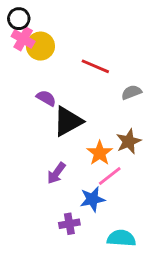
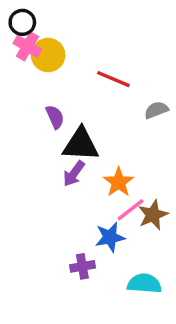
purple semicircle: (46, 98) -> (55, 117), turned 36
black triangle: (68, 121) -> (81, 144), turned 32
brown star: (129, 141) -> (153, 215), moved
purple arrow: (56, 173) -> (74, 174), moved

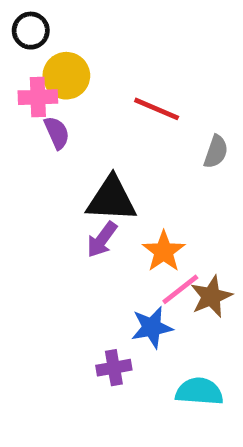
pink cross: (27, 46) -> (38, 97), moved, turned -32
gray semicircle: (156, 110) -> (216, 152), turned 130
purple semicircle: (55, 117) -> (57, 133), moved

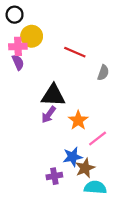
purple semicircle: (57, 133) -> (18, 62), moved
pink line: (180, 289) -> (98, 139), moved
brown star: (211, 296) -> (85, 168), moved

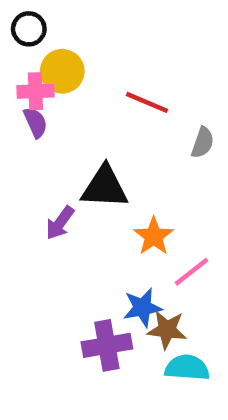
purple arrow: (49, 115) -> (60, 223), moved
brown star: (85, 168) -> (167, 330), turned 30
purple cross: (54, 176) -> (107, 345), size x1.5

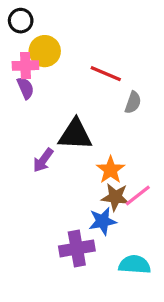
gray semicircle: (203, 143) -> (133, 102), moved
brown star: (167, 330) -> (115, 197), moved

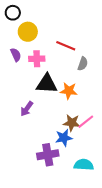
pink cross: (25, 66) -> (37, 59), moved
purple arrow: (43, 160) -> (27, 109), moved
orange star: (111, 170) -> (69, 91), moved, turned -30

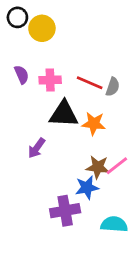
yellow circle: (28, 32) -> (42, 28), moved
red line: (66, 46) -> (90, 83), moved

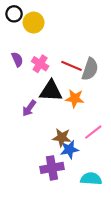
pink cross: (50, 80) -> (40, 64), turned 35
gray semicircle: (113, 87) -> (90, 69), size x1.5
purple arrow: (37, 148) -> (29, 108), moved
brown star: (98, 167) -> (62, 138), moved

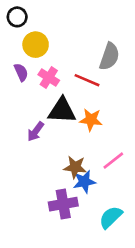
yellow circle: (34, 23) -> (36, 45), moved
gray semicircle: (90, 69) -> (109, 56), moved
cyan semicircle: (91, 179) -> (111, 217), turned -48

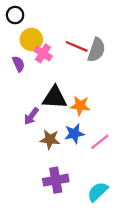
pink cross: (49, 78) -> (43, 53), moved
red line: (87, 80) -> (77, 46), moved
brown star: (75, 167) -> (50, 139), moved
blue star: (84, 182) -> (74, 134), moved

